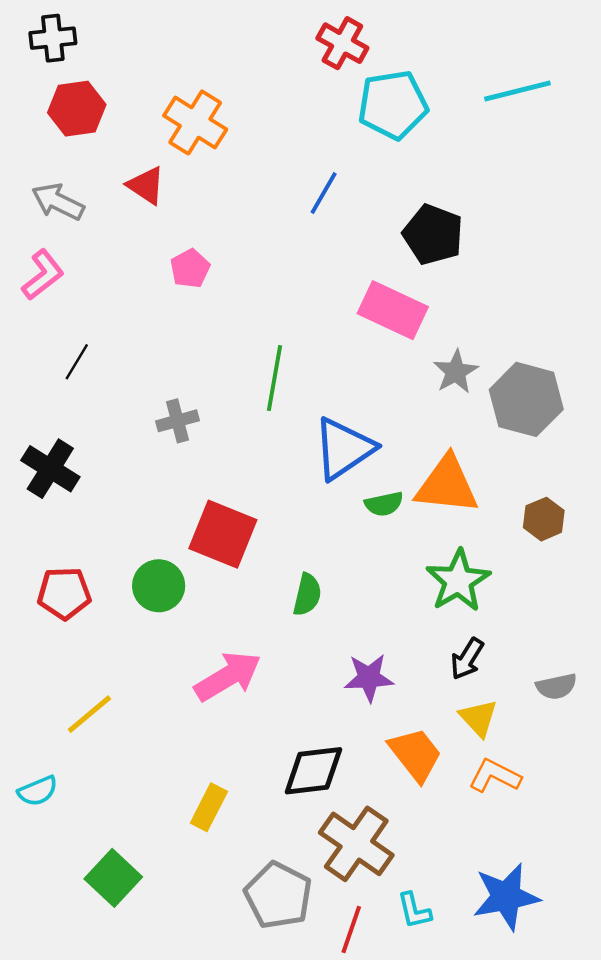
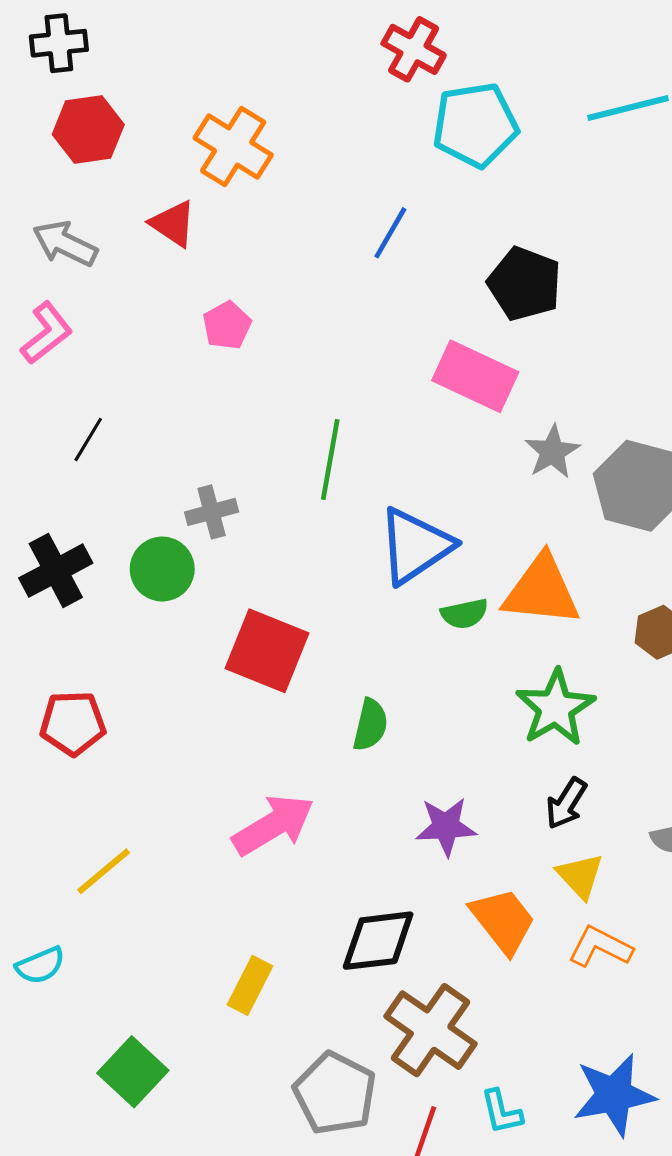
black cross: (50, 469) -> (56, 571), turned 30
green circle: (159, 586) -> (162, 569), moved

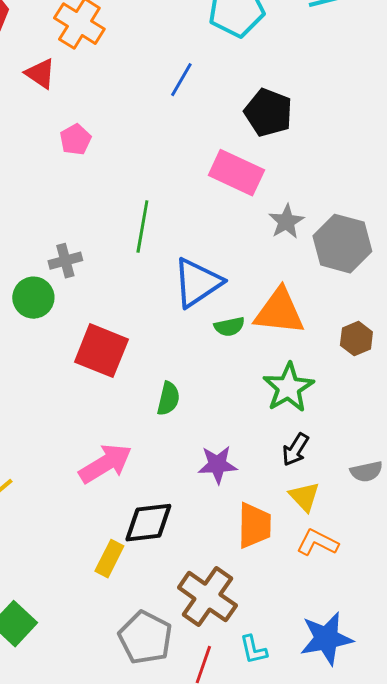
orange trapezoid: (503, 921) -> (254, 526), turned 39
black diamond: (378, 941) -> (148, 523), moved
yellow rectangle: (250, 985) -> (109, 559), moved

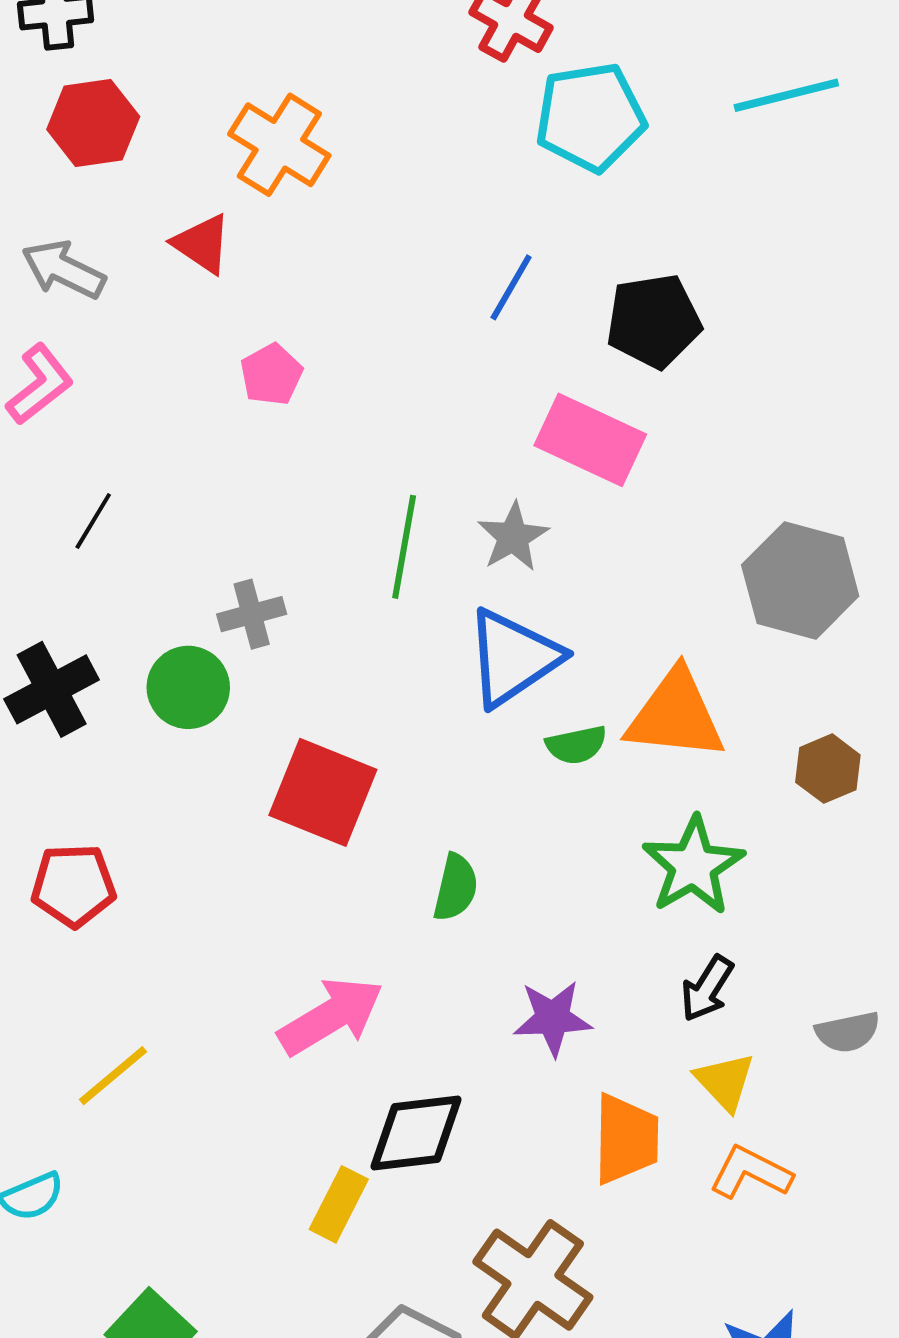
blue line: (181, 80) -> (511, 287), moved
black pentagon: (268, 113) -> (654, 321), turned -30
gray star: (286, 222) -> (513, 537), moved

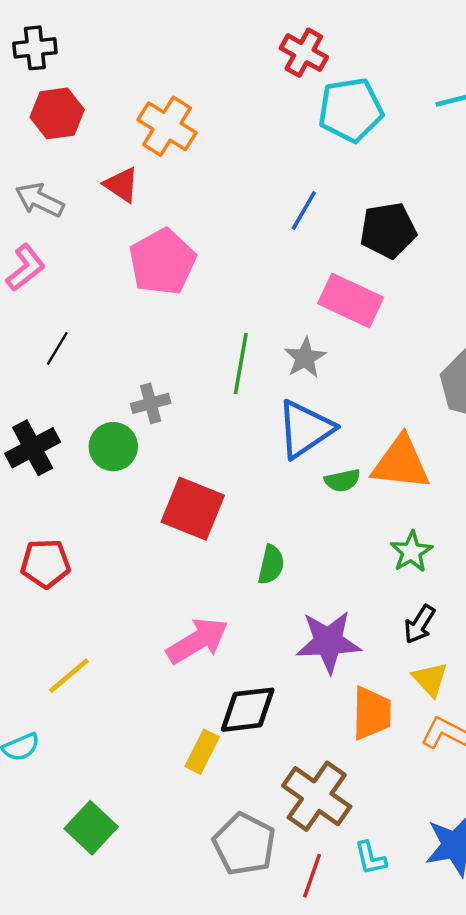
pink pentagon: (271, 375) -> (162, 262), size x1.8
green star: (693, 866) -> (411, 552), size x0.7
purple star: (553, 1018) -> (328, 642), size x1.4

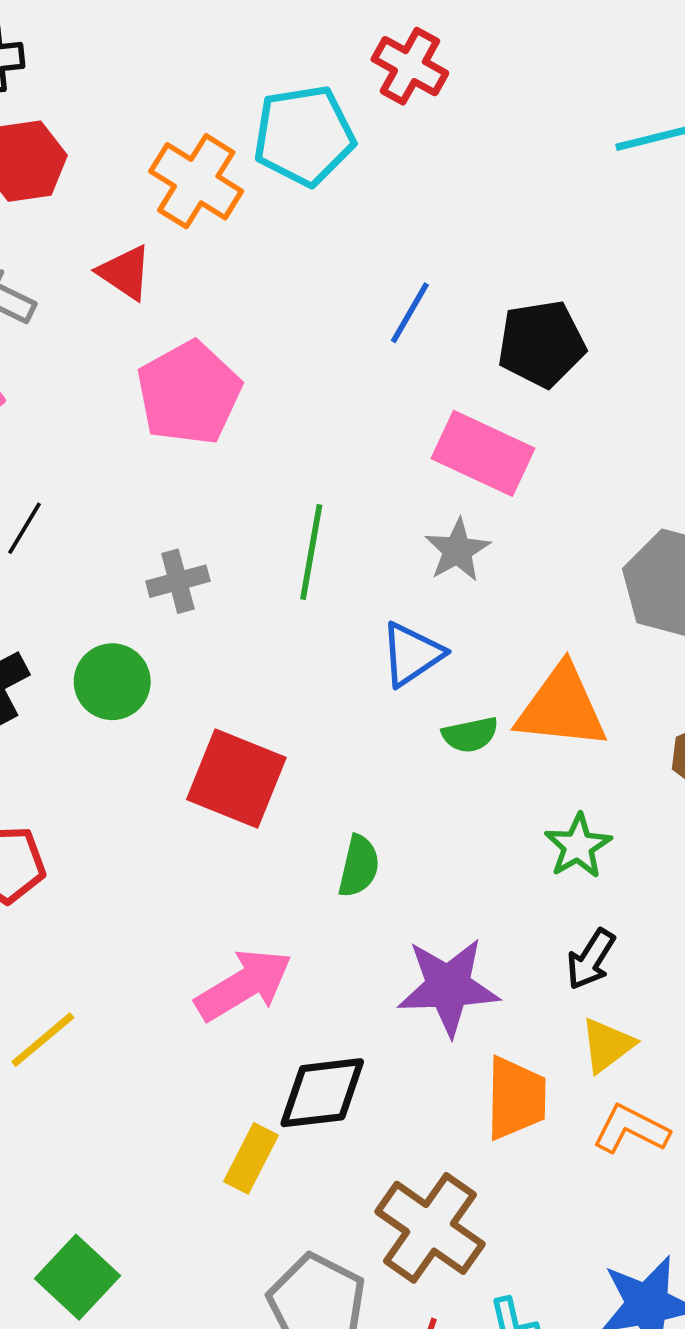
cyan pentagon: (351, 110) -> (304, 136), moved
gray star: (305, 358) -> (457, 550), moved
gray cross: (151, 403) -> (178, 581), moved
blue triangle: (305, 429) -> (412, 654), size x0.7
yellow triangle: (430, 679) -> (607, 1045), turned 36

